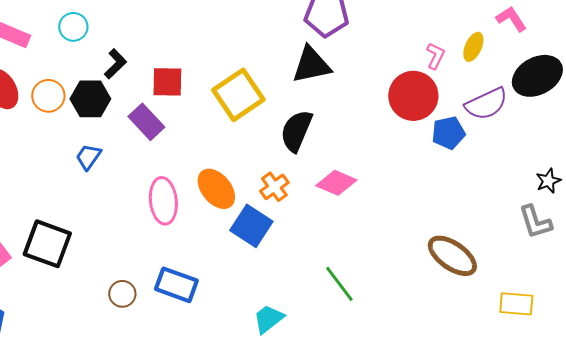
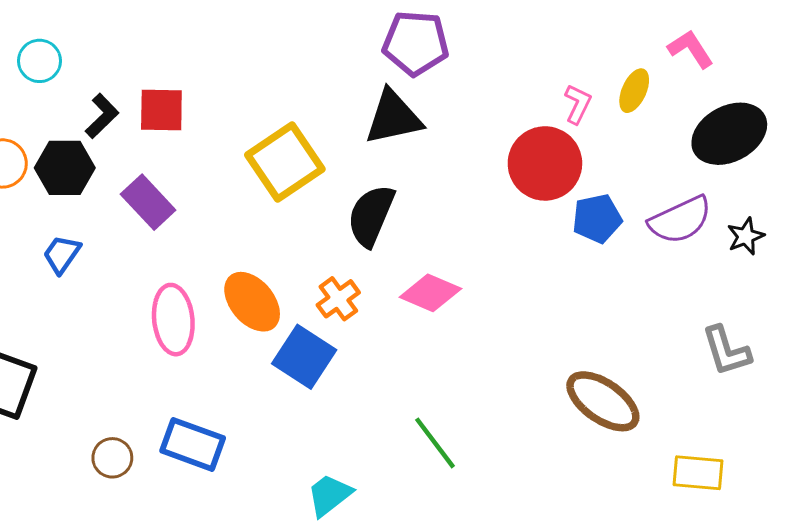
red square: (167, 82) -> (161, 110), moved
purple semicircle: (486, 104) -> (680, 220), moved
black star: (548, 181) -> (746, 236), moved

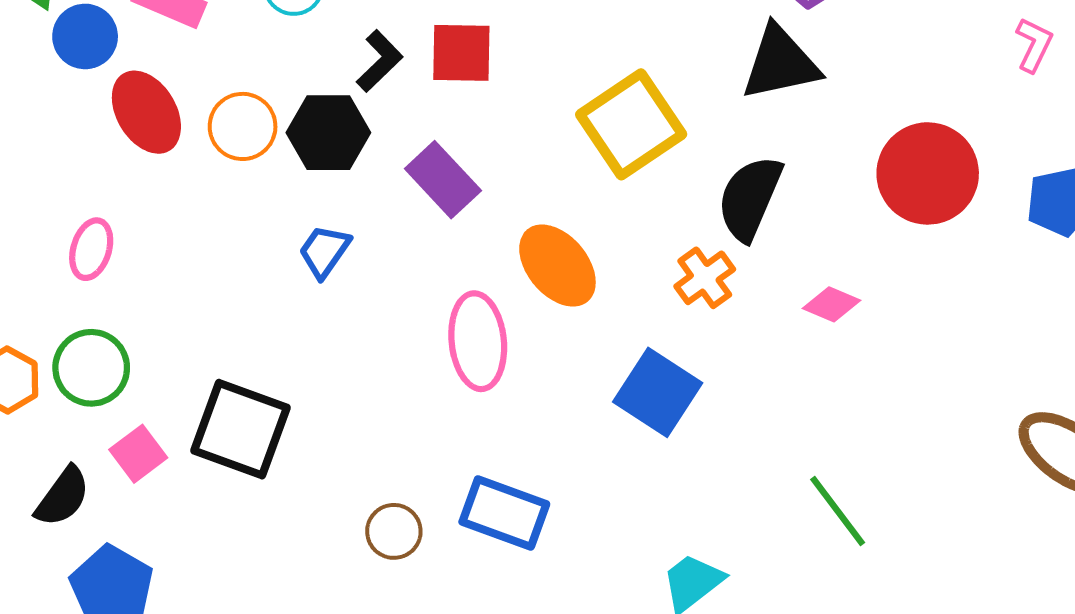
red circle: (545, 163) -> (928, 173), moved
pink diamond: (430, 293) -> (832, 304), size x0.7
orange cross: (338, 299) -> (705, 278), moved
orange ellipse: (252, 302) -> (557, 266), moved

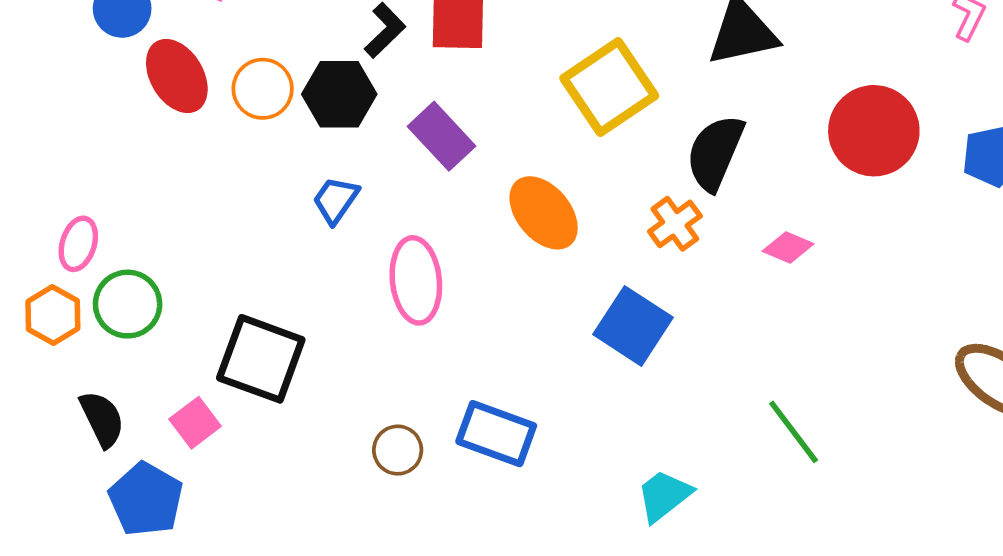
pink ellipse: (91, 249) -> (78, 244), moved
pink ellipse: (478, 341) -> (416, 280), moved
pink square: (138, 454) -> (195, 423), moved
black semicircle: (63, 497) -> (102, 419), turned -62

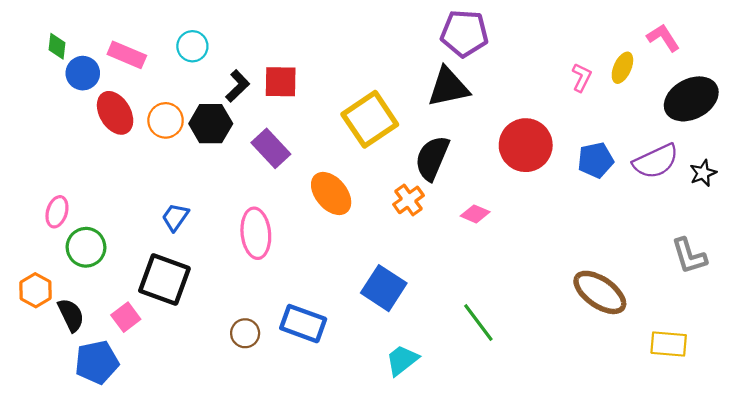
blue trapezoid: (336, 200) -> (175, 217), moved
orange hexagon: (53, 315) -> (35, 290), moved
blue square: (633, 326) -> (384, 288), moved
blue pentagon: (146, 499) -> (97, 362), turned 30

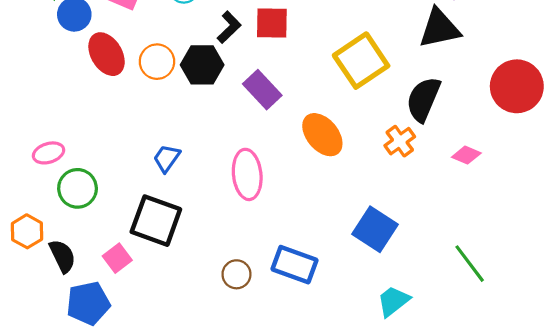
pink ellipse: (57, 212) -> (49, 153), turned 56

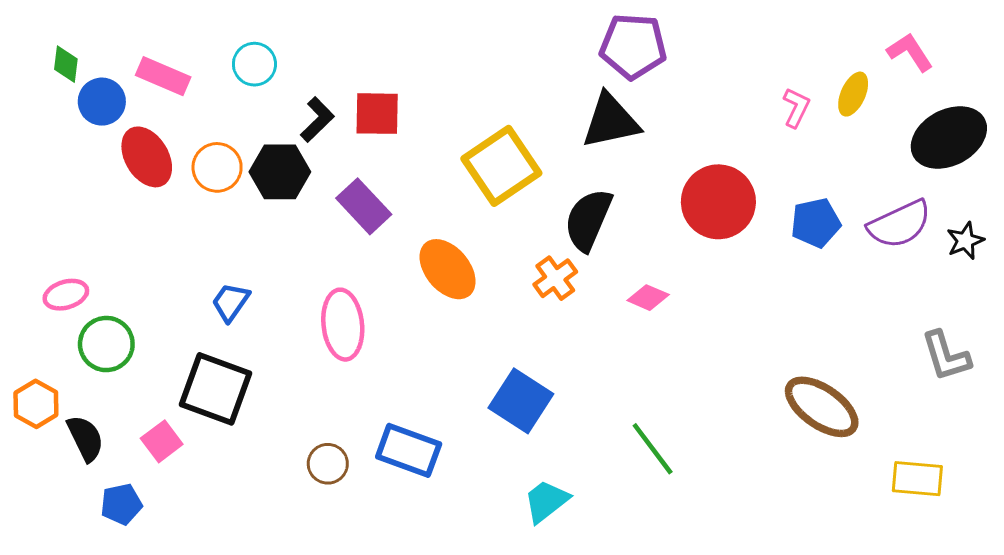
blue pentagon: (88, 303) -> (121, 504), size x0.7

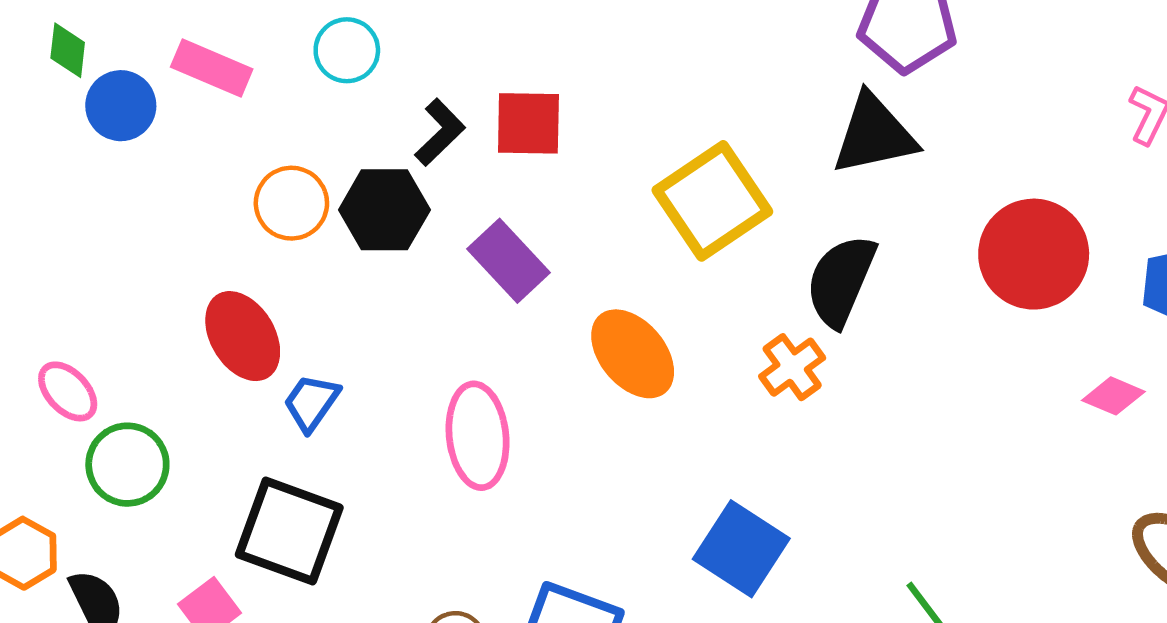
red ellipse: (147, 157) -> (243, 336), moved
pink ellipse: (66, 295) -> (68, 391), turned 63
pink diamond: (648, 298) -> (1113, 396), moved

